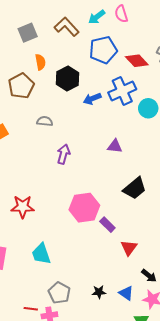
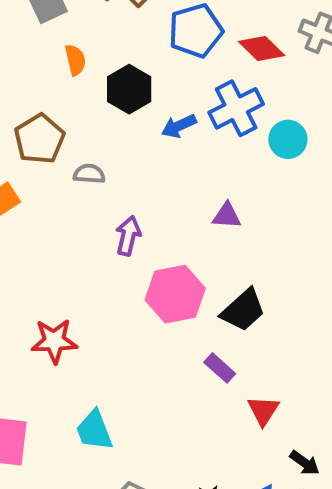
brown pentagon: (21, 86) -> (39, 139), moved
black trapezoid: (135, 188) -> (243, 310), moved
pink hexagon: (84, 208) -> (175, 294), moved

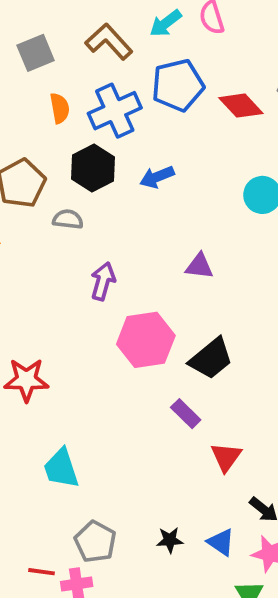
black hexagon: (129, 89) -> (93, 168), moved
blue cross: (236, 108) -> (115, 111), moved

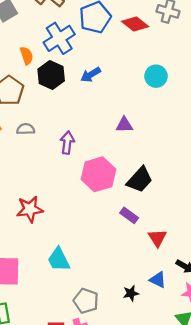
orange semicircle: (60, 108) -> (27, 56), moved
gray semicircle: (68, 219) -> (26, 129), moved
blue triangle: (221, 542) -> (158, 280), moved

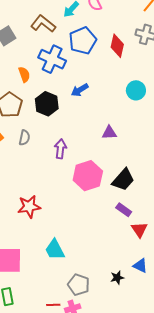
red diamond: (135, 24) -> (117, 46), turned 65
blue cross: (59, 38) -> (52, 59), turned -32
black hexagon: (51, 75) -> (47, 104), moved
gray semicircle: (26, 129) -> (24, 138), turned 105
purple rectangle: (129, 215) -> (124, 210), moved

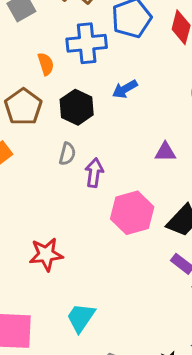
blue cross: (52, 59) -> (87, 43), turned -32
gray semicircle: (24, 138) -> (67, 154), moved
cyan trapezoid: (55, 250) -> (81, 318), turned 60

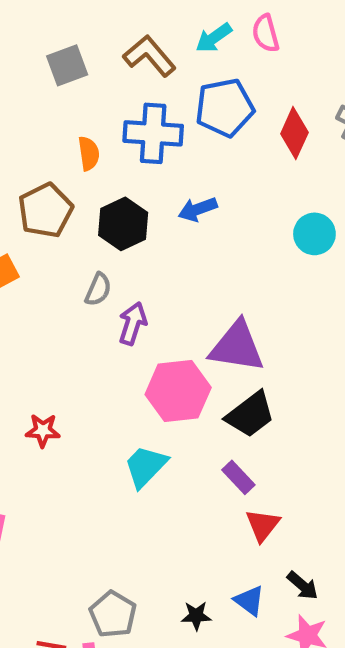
purple triangle: (165, 152) -> (237, 347), moved, size x1.8
red star: (46, 254) -> (43, 430), size x0.7
cyan trapezoid: (81, 318) -> (146, 466), moved

